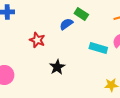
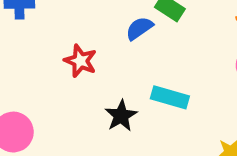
cyan rectangle: (98, 48) -> (170, 97), moved

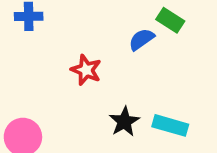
cyan rectangle: (170, 97) -> (170, 125), moved

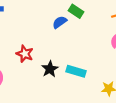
red star: (86, 70) -> (25, 54), moved

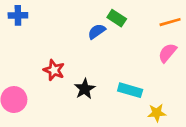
cyan rectangle: (76, 71) -> (130, 90), moved

